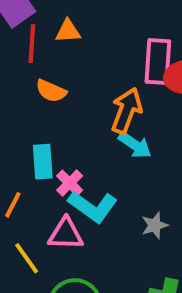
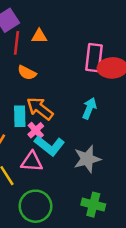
orange arrow: (127, 111) -> (40, 108), moved, turned -76
cyan arrow: (135, 145) -> (89, 108), moved, turned -105
gray star: (155, 225) -> (87, 159), size x1.6

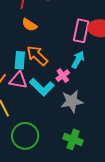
pink rectangle: (94, 58) -> (81, 31), moved
pink cross: (36, 130) -> (63, 76), moved
pink triangle: (32, 162) -> (18, 80), moved

